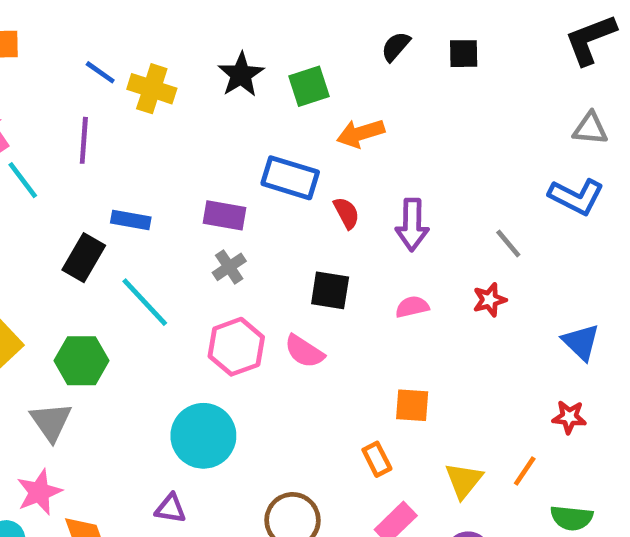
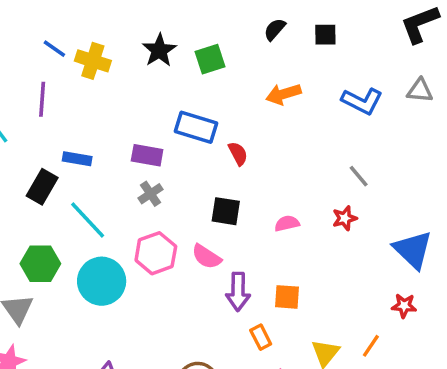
orange arrow: (361, 133) -> (283, 94), moved
blue L-shape: (576, 197) -> (362, 101), moved
purple arrow: (412, 225) -> (238, 292), moved
blue triangle: (581, 342) -> (413, 250), size x1.4
cyan circle: (203, 436) -> (102, 281), moved

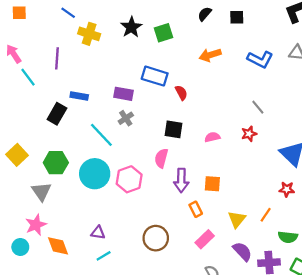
blue line: (54, 49) -> (68, 13), moved
cyan line: (88, 220) -> (101, 135), moved
pink hexagon: (156, 253) -> (129, 179), moved
pink semicircle: (207, 257) -> (161, 158), turned 72

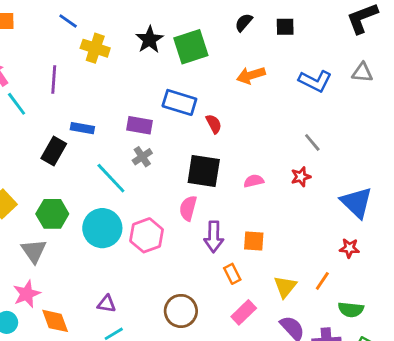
green square: (164, 33) -> (191, 47), size x1.4
black square: (174, 129) -> (204, 171), size x1.4

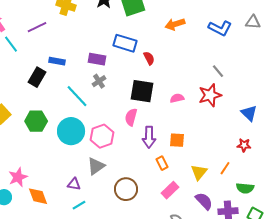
purple line: (54, 80) -> (37, 27), turned 60
red star: (301, 177) -> (210, 95), size x1.6
blue triangle: (357, 202) -> (249, 113), size x0.7
gray triangle: (34, 251) -> (96, 166), moved, turned 30

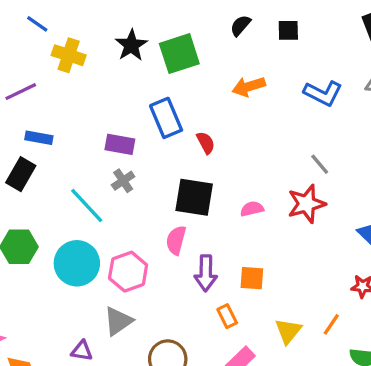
blue rectangle: (125, 43) -> (166, 118), turned 50
blue rectangle: (57, 61) -> (39, 138), moved

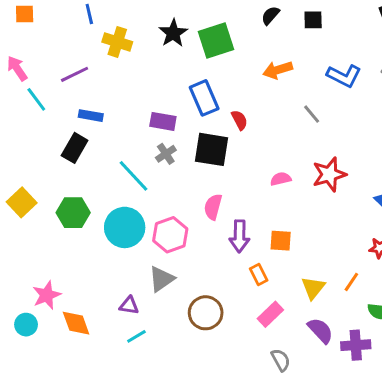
blue line: (37, 24) -> (89, 14), turned 42
gray line: (320, 164) -> (312, 114), moved
black square: (194, 197) -> (211, 149), moved

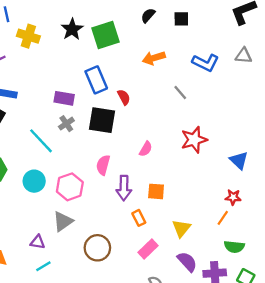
pink semicircle: (281, 179) -> (146, 149), moved, turned 133
cyan circle: (125, 227) -> (34, 181), size x0.7
orange line: (351, 282) -> (223, 218), moved

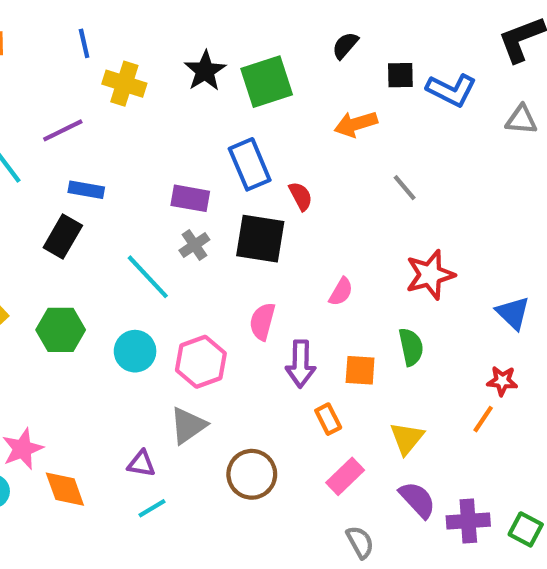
black square: (181, 19) -> (400, 75), moved
blue L-shape: (206, 63) -> (451, 90), moved
green semicircle: (234, 247) -> (411, 347), moved, turned -108

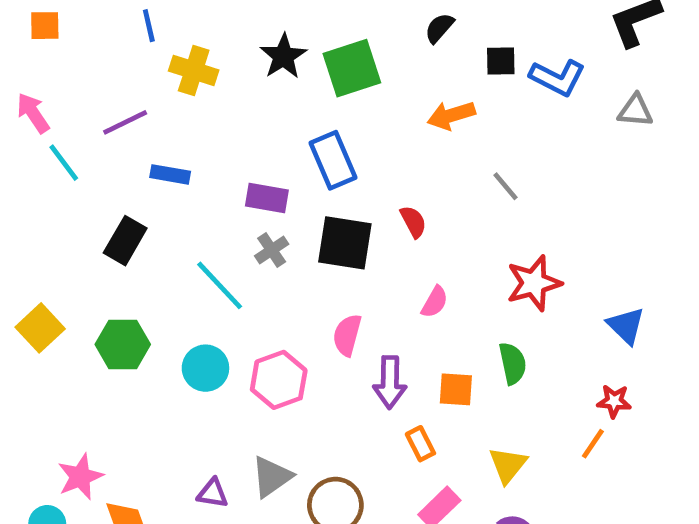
blue rectangle: (86, 190) -> (170, 174), moved
red semicircle: (301, 196) -> (413, 222), moved
gray triangle: (188, 425) -> (272, 477), moved

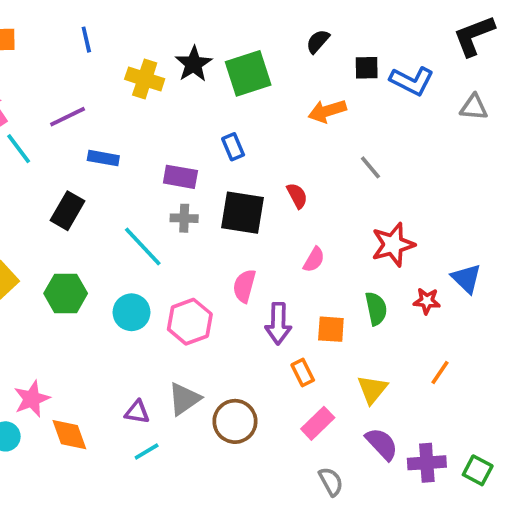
yellow cross: (194, 70) -> (145, 79), moved
blue rectangle: (333, 160) -> (233, 147), size x0.6
gray cross: (272, 250) -> (184, 218), turned 36
red star: (614, 401) -> (427, 301), moved

